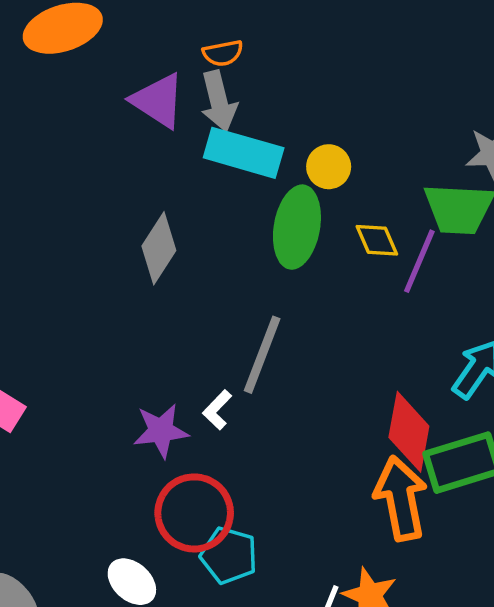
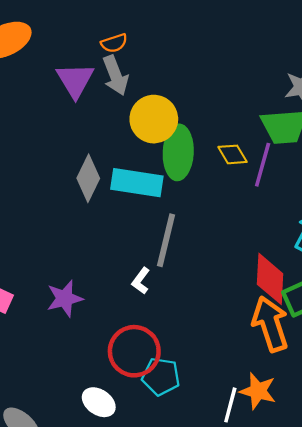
purple triangle: (158, 101) -> (75, 80), turned 33
cyan rectangle: (244, 153) -> (137, 183), moved
yellow circle: (329, 167) -> (154, 119), moved, size x1.6
purple star: (161, 431) -> (65, 298), moved

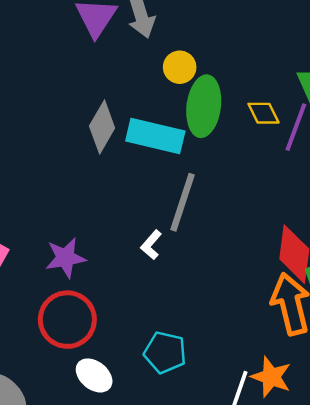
yellow circle: (154, 119) -> (180, 67), size x0.6
red circle: (134, 351) -> (67, 320), moved

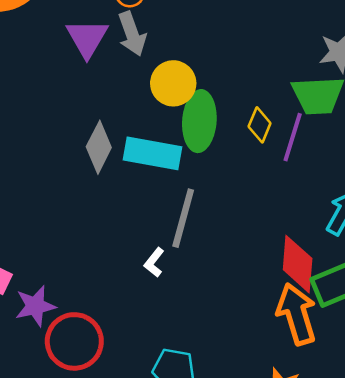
yellow circle: (180, 67) -> (173, 83), size x1.4
yellow diamond: (264, 113) -> (260, 125), turned 52
purple star: (65, 258) -> (35, 306), moved

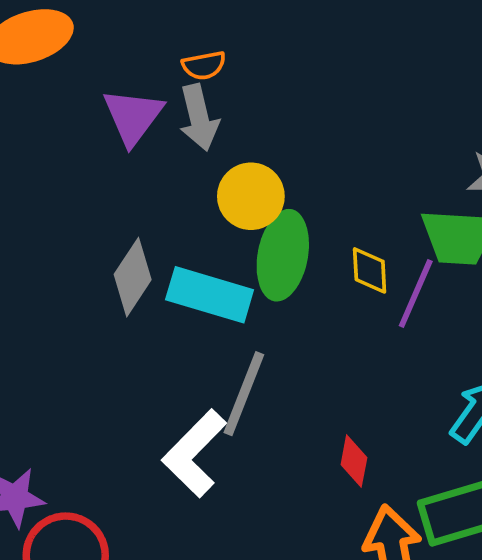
yellow diamond: (260, 125) -> (370, 270), turned -32
white L-shape: (154, 262) -> (194, 453), size x2.0
red diamond: (298, 264) -> (354, 461), moved, size x0.6

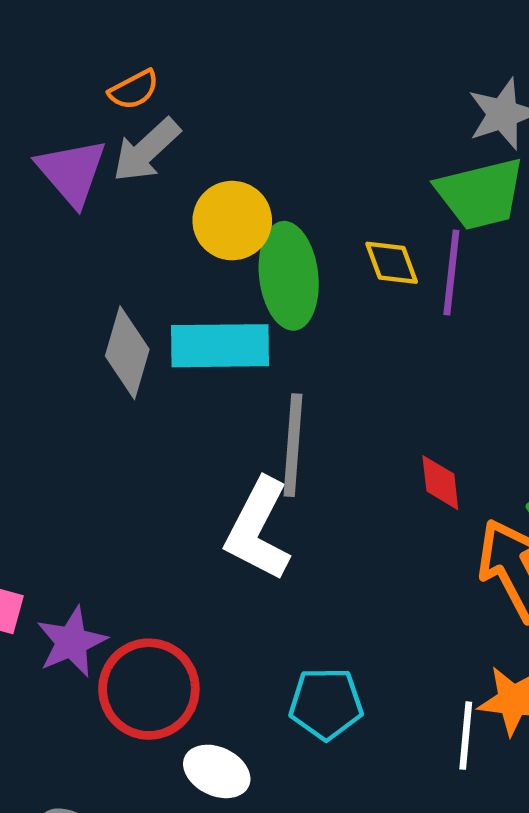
gray arrow: (199, 118) -> (146, 150), turned 78

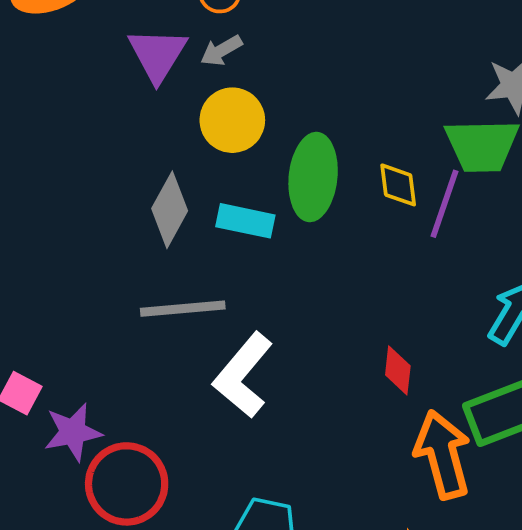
gray arrow: (146, 150) -> (221, 51), size x0.7
yellow circle: (232, 221) -> (232, 120), moved
cyan rectangle: (220, 346) -> (245, 221), size x0.7
gray line: (293, 445) -> (183, 309), moved, turned 68

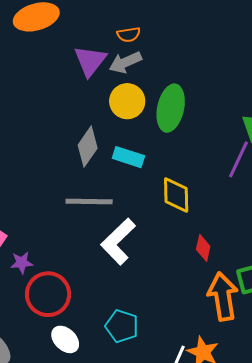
gray arrow: (221, 51) -> (125, 62), size x1.4
green ellipse: (313, 177) -> (171, 108), moved
yellow diamond: (398, 185) -> (176, 195), moved, size x1.4
purple star: (73, 432) -> (22, 263), size x0.7

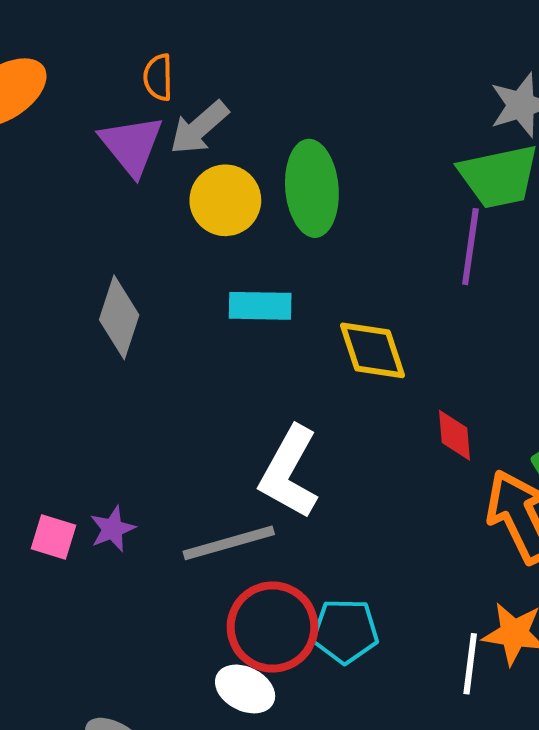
orange semicircle: (129, 35) -> (158, 77), moved, turned 115
gray diamond: (88, 147) -> (119, 317), moved
gray line: (89, 201) -> (229, 543), moved
purple star: (22, 263) -> (112, 529), moved
red circle: (48, 294) -> (273, 627), moved

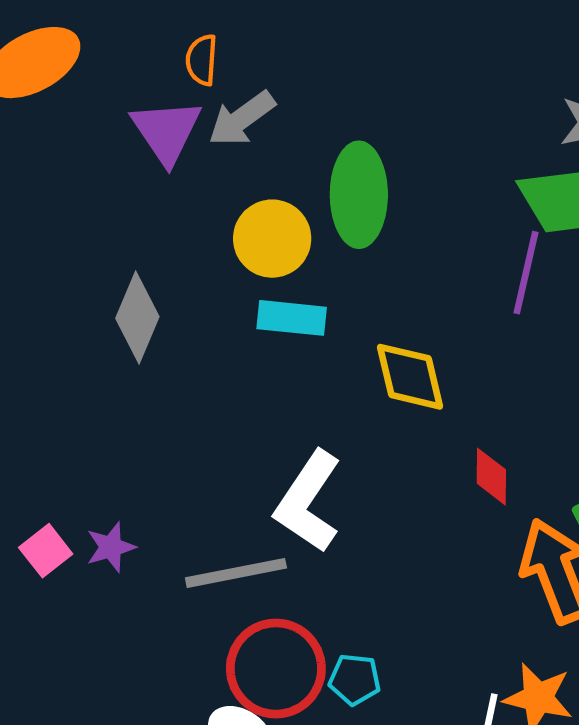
yellow circle: (225, 200) -> (272, 239), moved
pink square: (53, 537) -> (46, 551), turned 30
cyan pentagon: (345, 631) -> (355, 679), size x0.7

